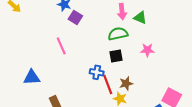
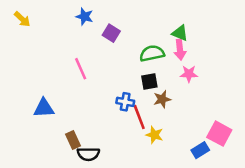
pink arrow: (122, 11) -> (180, 50), moved
purple square: (75, 18) -> (111, 33), moved
brown star: (126, 83) -> (162, 99), moved

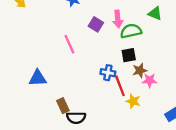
purple square: (111, 33) -> (96, 24), moved
pink arrow: (180, 50) -> (118, 19), moved
pink star: (189, 74) -> (150, 80), moved

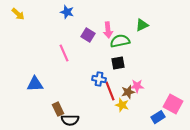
green triangle: (155, 13) -> (142, 25), turned -48
brown star: (140, 71) -> (128, 92), moved

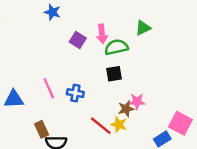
pink line: (64, 53) -> (49, 88), moved
blue cross: (99, 79) -> (75, 93), moved
red line: (110, 91) -> (101, 126), moved, turned -30

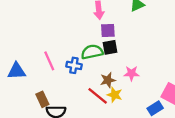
purple square: (78, 40) -> (108, 30), moved, turned -35
green semicircle: (116, 47) -> (92, 52), moved
brown star: (126, 109) -> (108, 80), moved

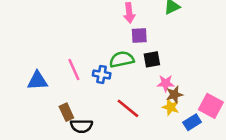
black square: (110, 47) -> (152, 59), moved
brown star: (108, 80) -> (174, 95), moved
yellow star: (115, 95) -> (171, 107), moved

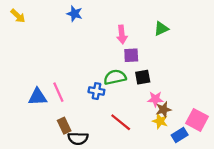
pink line: (74, 69) -> (58, 92), moved

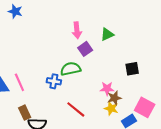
blue star: (75, 14) -> (15, 11), moved
green triangle: (161, 29) -> (107, 34), moved
purple square: (131, 55) -> (85, 49), turned -32
black square: (143, 77) -> (132, 69), moved

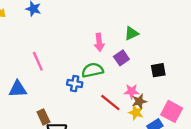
pink arrow: (77, 30) -> (99, 42), moved
purple square: (85, 49) -> (121, 58), moved
pink line: (19, 82) -> (38, 61), moved
red line: (76, 109) -> (110, 102), moved

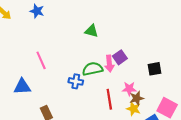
green triangle: (132, 33) -> (91, 31), moved, turned 40
pink arrow: (99, 42) -> (109, 64), moved
red line: (110, 102) -> (109, 99), turned 42

